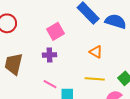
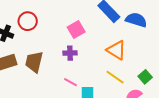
orange triangle: (96, 52) -> (116, 50), size x1.5
yellow line: (95, 79) -> (115, 77), turned 30

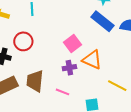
orange triangle: (116, 50) -> (92, 60), moved
pink line: (70, 82) -> (62, 92), moved

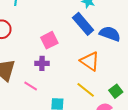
orange triangle: (92, 60) -> (90, 61), moved

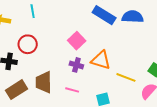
orange triangle: (90, 61) -> (101, 60), moved
purple cross: (42, 63) -> (76, 65), turned 32

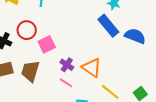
pink square: (77, 41) -> (47, 44), moved
pink line: (72, 90) -> (66, 83), moved

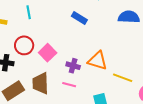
blue rectangle: (108, 26) -> (79, 18), moved, size x0.7
pink line: (66, 83) -> (69, 85), moved

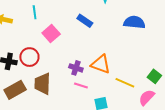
red circle: (24, 45) -> (29, 57), moved
pink square: (48, 53) -> (51, 34), moved
pink line: (69, 85) -> (81, 86), moved

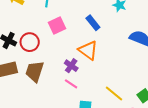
orange triangle: (101, 64) -> (88, 50), moved

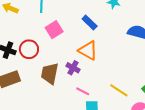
brown trapezoid: (35, 71) -> (50, 73), moved
pink line: (71, 84) -> (83, 91), moved

